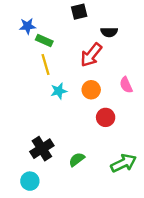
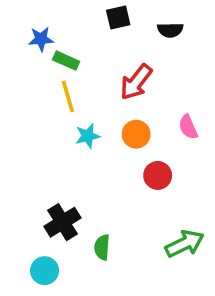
black semicircle: (109, 32) -> (170, 30), moved
green semicircle: (77, 159) -> (102, 247), moved, turned -49

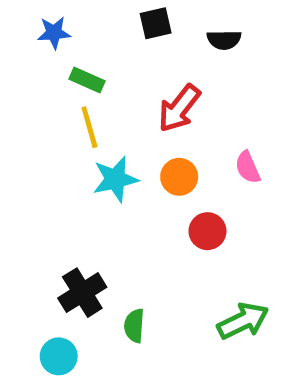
blue star: (41, 39) -> (54, 33), moved
cyan star: (88, 136) -> (115, 179), size x1.4

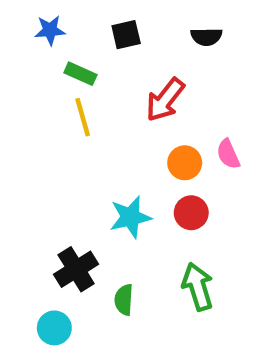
black square: (156, 23) -> (126, 35), moved
orange circle: (179, 177) -> (185, 163), moved
cyan star: (115, 179) -> (130, 217), moved
green arrow: (243, 321) -> (198, 287), moved, turned -81

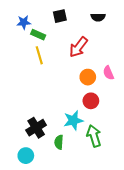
blue star: (50, 30) -> (24, 22), moved
cyan star: (130, 217) -> (73, 120), moved

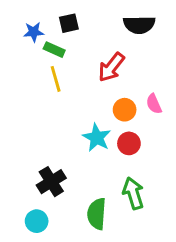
black square: (60, 16) -> (69, 23), moved
black semicircle: (98, 17) -> (139, 25), size x1.5
cyan star: (73, 120) -> (97, 138), moved, turned -30
green semicircle: (59, 142) -> (97, 214), moved, size x1.5

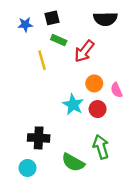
green rectangle: (54, 50) -> (59, 40), moved
pink semicircle: (154, 104) -> (116, 90), moved
black cross: (51, 182) -> (39, 138), turned 35
green semicircle: (97, 214) -> (73, 162), turned -65

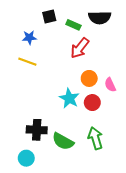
blue star: (25, 24) -> (29, 38), moved
green rectangle: (59, 40) -> (73, 25), moved
yellow line: (42, 60) -> (27, 62), moved, turned -54
green semicircle: (73, 162) -> (63, 141), moved

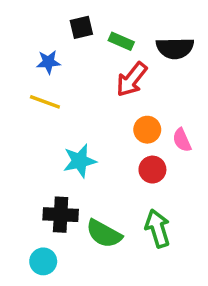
black semicircle: (100, 18) -> (175, 48), moved
cyan star: (69, 98) -> (80, 161), moved, turned 30

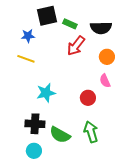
black square: (81, 27) -> (47, 16), size x1.5
orange circle: (147, 130) -> (107, 57), moved
cyan circle: (43, 261) -> (34, 151), moved

